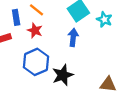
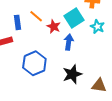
red star: (35, 30) -> (54, 26), moved
black star: (63, 75) -> (72, 74), moved

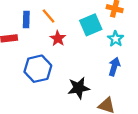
red star: (54, 26) -> (58, 38), moved
blue arrow: (69, 42) -> (114, 67), moved

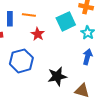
orange line: (48, 16) -> (29, 15), turned -40

